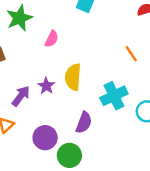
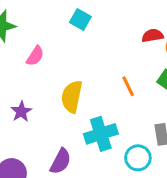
yellow semicircle: (73, 77) -> (72, 97), moved

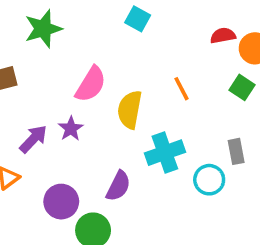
pink semicircle: (35, 56) -> (91, 84), moved, size x1.5
orange line: (128, 86) -> (181, 89), moved

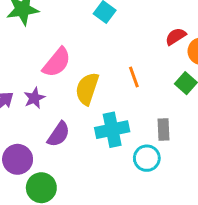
red semicircle: (223, 36) -> (176, 36), turned -30
gray rectangle: (236, 151) -> (163, 130), moved
purple semicircle: (118, 186) -> (59, 134), moved

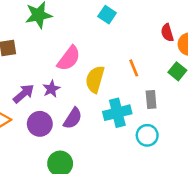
red semicircle: (176, 36) -> (167, 33), turned -72
gray rectangle: (163, 130) -> (151, 100), moved
purple circle: (18, 159) -> (40, 124), moved

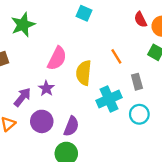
purple semicircle: (73, 118) -> (71, 126), moved

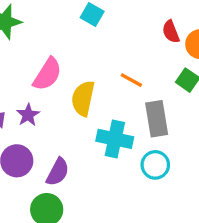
orange line: (116, 56) -> (131, 80), turned -35
gray rectangle: (137, 82) -> (157, 119), size x1.5
cyan cross: (109, 99) -> (115, 139), turned 30

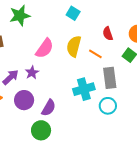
red semicircle: (171, 32) -> (108, 34), moved
yellow semicircle: (83, 98) -> (74, 46), moved
cyan cross: (115, 139) -> (84, 89), turned -30

